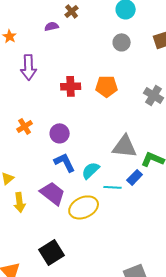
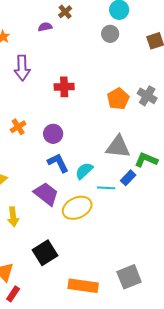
gray circle: (122, 42) -> (110, 34), moved
orange pentagon: (107, 86) -> (118, 99), moved, turned -30
yellow arrow: (20, 202) -> (13, 217), moved

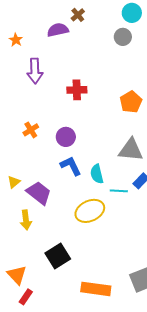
purple semicircle: (45, 27) -> (58, 30), size x1.5
cyan semicircle: (84, 171) -> (97, 174), turned -60
purple trapezoid: (46, 194) -> (39, 193), moved

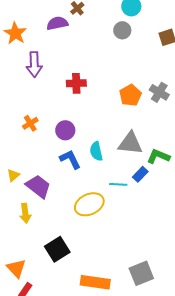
orange star: (16, 40) -> (15, 33), size x1.6
cyan semicircle: (97, 174) -> (96, 151), moved

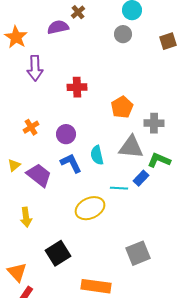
gray cross: (159, 92) -> (154, 123), moved, turned -30
orange pentagon: (130, 95) -> (122, 107), moved
yellow triangle: (13, 175) -> (14, 165), moved
purple trapezoid: (38, 186) -> (39, 175), moved
gray square: (141, 273) -> (138, 253), moved

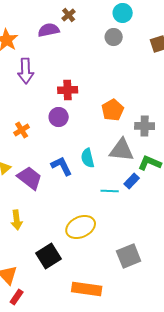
purple circle: (66, 134) -> (59, 117), moved
yellow ellipse: (90, 208) -> (81, 227), moved

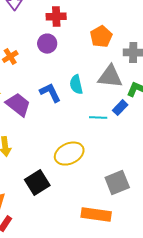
orange rectangle: (87, 289) -> (96, 215), moved

